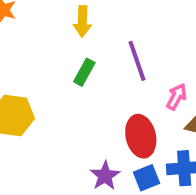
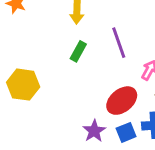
red ellipse: (141, 136) -> (122, 101), turned 64

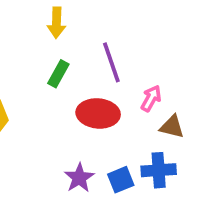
red ellipse: (122, 101) -> (98, 113), moved, turned 44

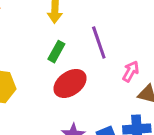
red ellipse: (98, 113) -> (70, 83), moved, turned -40

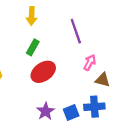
purple line: (99, 42) -> (76, 31), moved

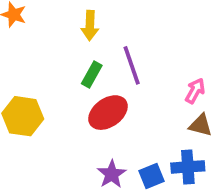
purple line: (76, 31) -> (132, 65), moved
pink arrow: (90, 62) -> (195, 91), moved

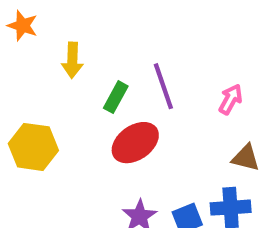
yellow arrow: (90, 25) -> (72, 60), moved
pink arrow: (195, 91) -> (231, 99), moved

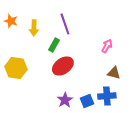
orange star: (23, 26) -> (11, 21), moved
purple line: (163, 86) -> (65, 24), moved

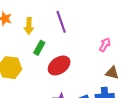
green rectangle: (54, 45) -> (39, 48), moved

